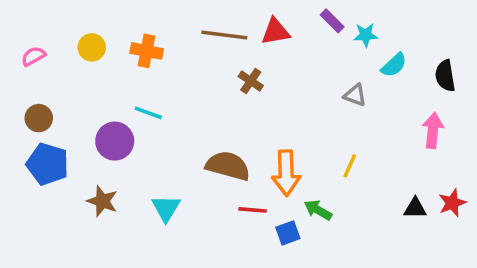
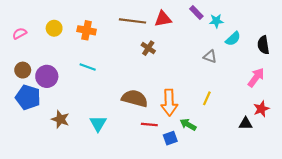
pink arrow: (433, 130) -> (256, 77), turned 30
purple circle: (115, 141) -> (47, 76), moved
red star: (452, 203) -> (261, 109), moved

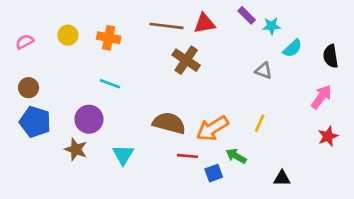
brown cross: (148, 48) -> (186, 60), size x1.5
purple circle: (47, 76) -> (89, 119), moved
orange arrow: (169, 103) -> (212, 128), turned 60
black triangle: (246, 123) -> (282, 178), moved

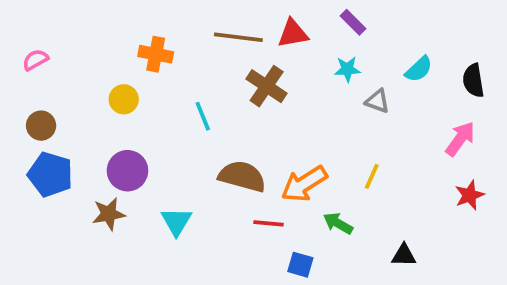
cyan star: (271, 26) -> (347, 69), moved
yellow circle: (68, 35) -> (124, 99), moved
cyan line: (110, 84) -> (203, 116), moved, turned 48
brown star: (76, 149) -> (109, 214), turned -30
blue square: (214, 173) -> (300, 265), moved, turned 36

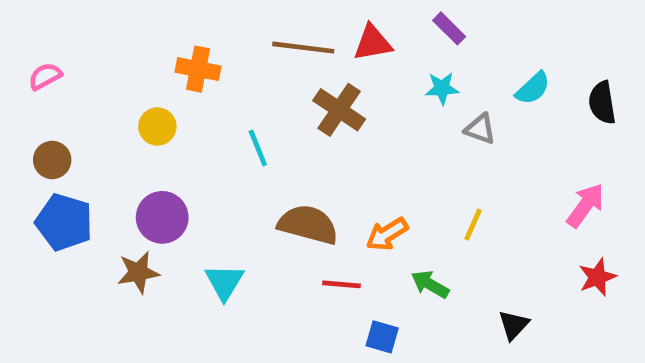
pink arrow: (460, 139) -> (585, 205), moved
orange arrow: (304, 184) -> (387, 234), size x0.7
red star: (470, 195) -> (597, 277), moved
black triangle: (404, 255) -> (514, 325), turned -48

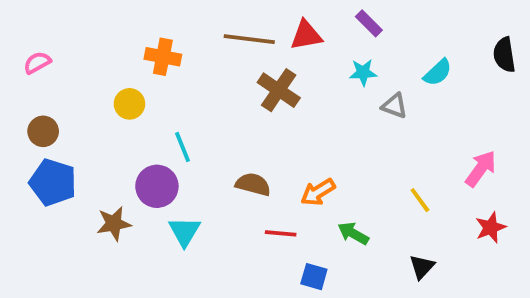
black semicircle: (602, 103) -> (504, 55), moved
cyan line: (258, 148) -> (182, 147), moved
purple circle: (162, 217) -> (157, 186), moved
brown semicircle: (308, 225) -> (253, 184), size x0.7
yellow line: (473, 225) -> (420, 200), moved, turned -60

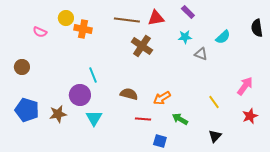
pink semicircle: (37, 63) -> (40, 32), moved, turned -128
yellow circle: (129, 104) -> (66, 18), moved
blue pentagon: (53, 182) -> (27, 110), moved

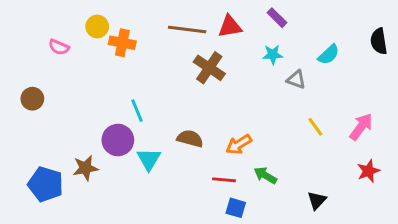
yellow line: (214, 102) -> (315, 127), moved
blue pentagon: (27, 110) -> (46, 184), moved
cyan triangle: (94, 118) -> (149, 159), moved
red line: (143, 119) -> (224, 180), moved

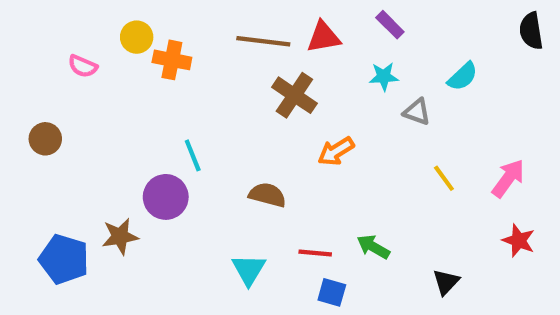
black semicircle: (379, 41) -> (531, 31), moved
orange arrow: (239, 144) -> (336, 151), moved
cyan triangle: (149, 159) -> (249, 270), moved
red star: (368, 171) -> (519, 241), turned -30

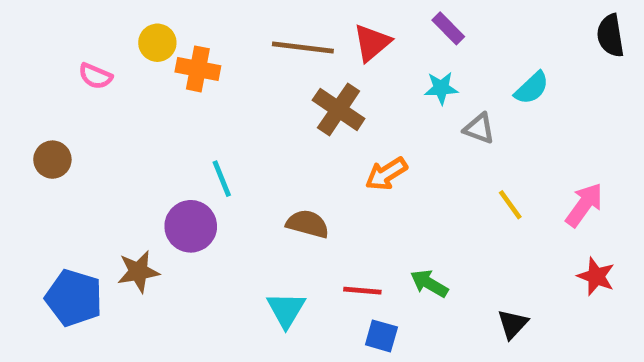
red triangle: (323, 37) -> (372, 43), turned -30

